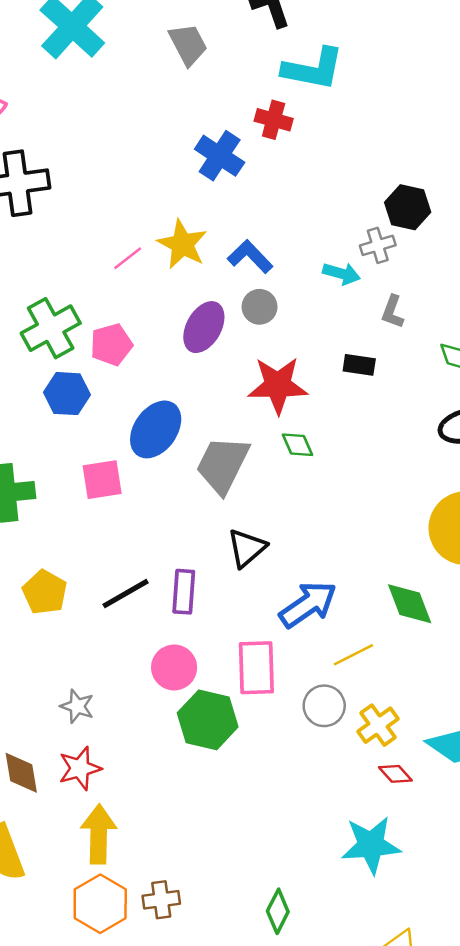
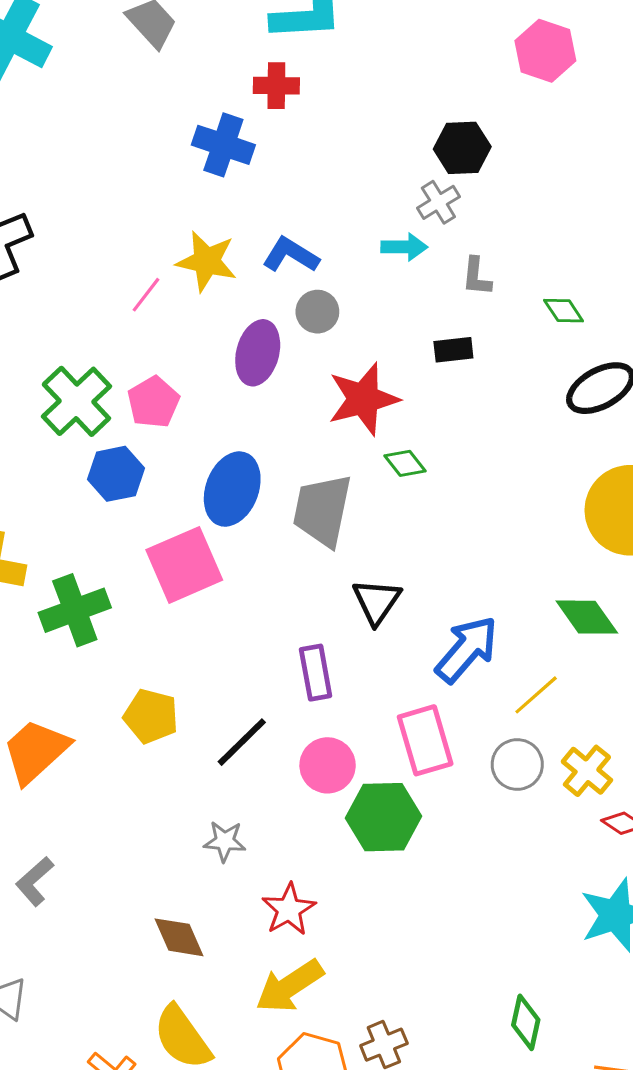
pink square: (102, 480) -> (184, 565), size x1.4
black line: (126, 594) -> (242, 742), moved
red star: (80, 768) -> (289, 909), moved
yellow arrow: (99, 834) -> (290, 986), turned -110

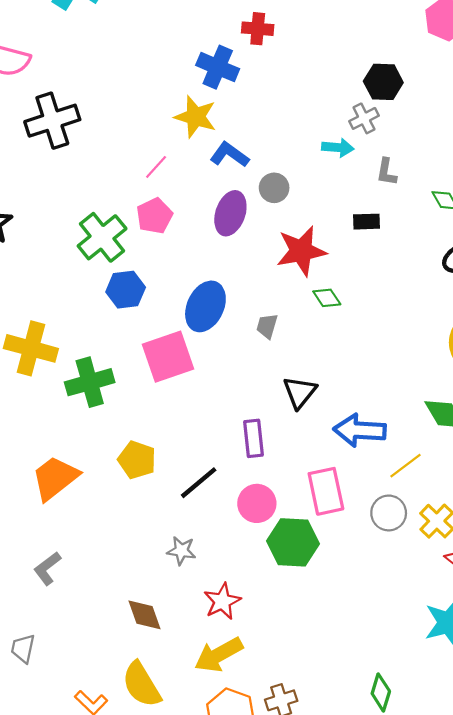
blue L-shape: (291, 255) -> (229, 155), moved
yellow star: (207, 261) -> (196, 117), moved
pink pentagon: (153, 402) -> (154, 216), moved
gray trapezoid: (322, 510) -> (267, 326), size x0.5
blue arrow: (467, 649) -> (360, 430), turned -132

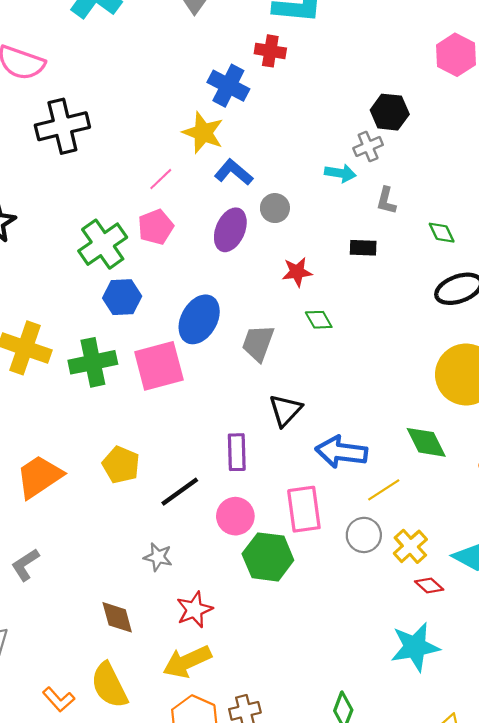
red star: (301, 251) -> (297, 272), size x0.6
gray trapezoid: (267, 326) -> (258, 343), size x1.5
green cross: (90, 382) -> (93, 362), moved

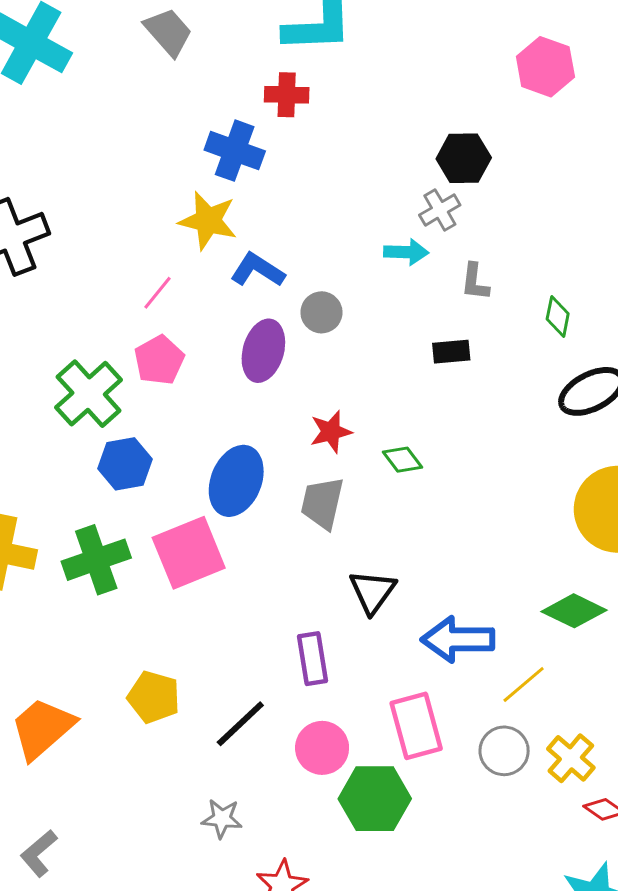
green diamond: (442, 233) -> (558, 316), turned 44
red star: (297, 272) -> (331, 432), moved
green diamond: (426, 442) -> (574, 611), turned -30

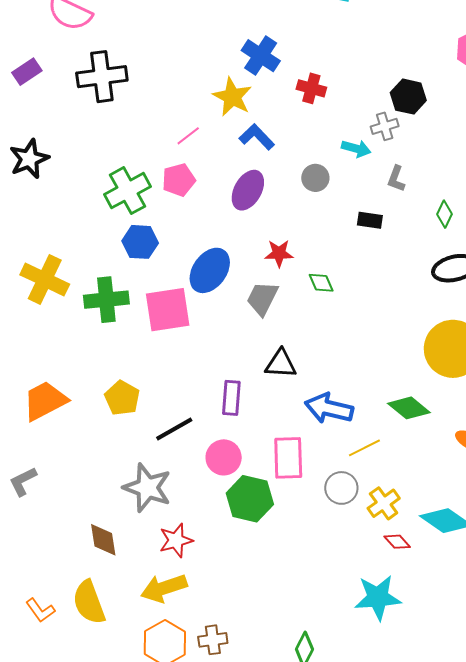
red cross: (287, 95) -> (311, 88), moved
gray circle: (321, 312) -> (315, 178), moved
black triangle: (372, 592) -> (281, 364), turned 44
gray star: (222, 819) -> (147, 488), size x1.8

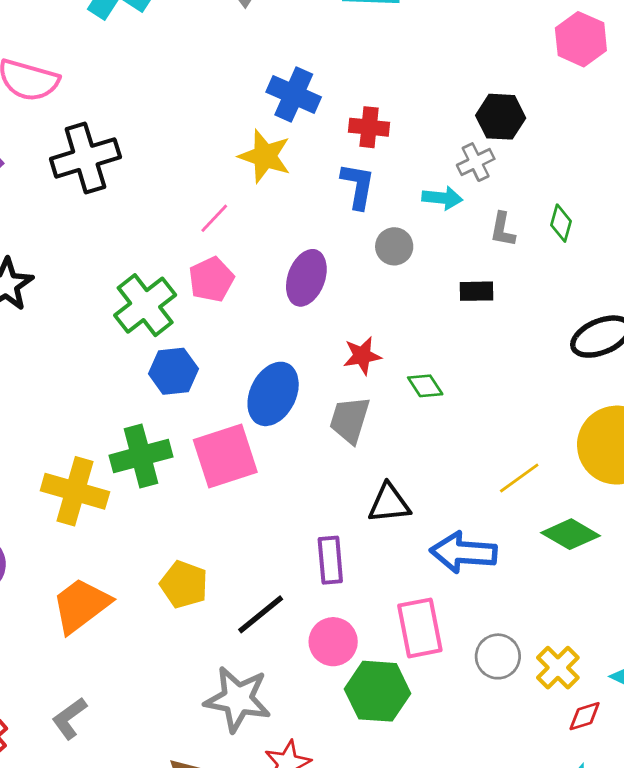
blue L-shape: (257, 137) -> (358, 186), moved, turned 63
green diamond: (444, 214) -> (561, 223), moved
yellow cross: (45, 279) -> (75, 491), moved
yellow line: (364, 448) -> (519, 478), moved
red diamond: (397, 542) -> (585, 716), turned -56

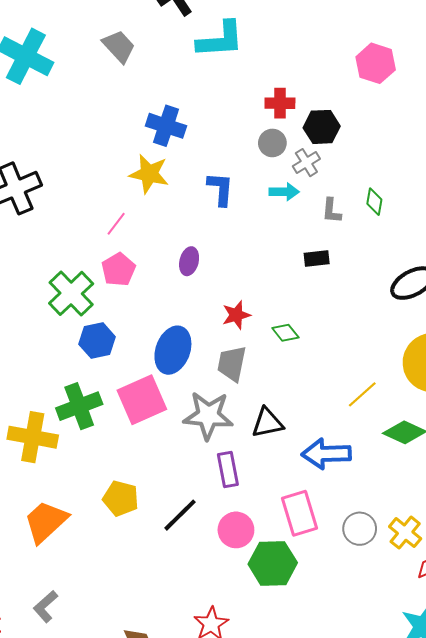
red cross: (369, 127) -> (280, 103), moved
gray circle: (394, 246) -> (272, 143), moved
purple ellipse: (306, 278) -> (189, 261), size x0.7
gray star: (238, 699) -> (208, 416), moved

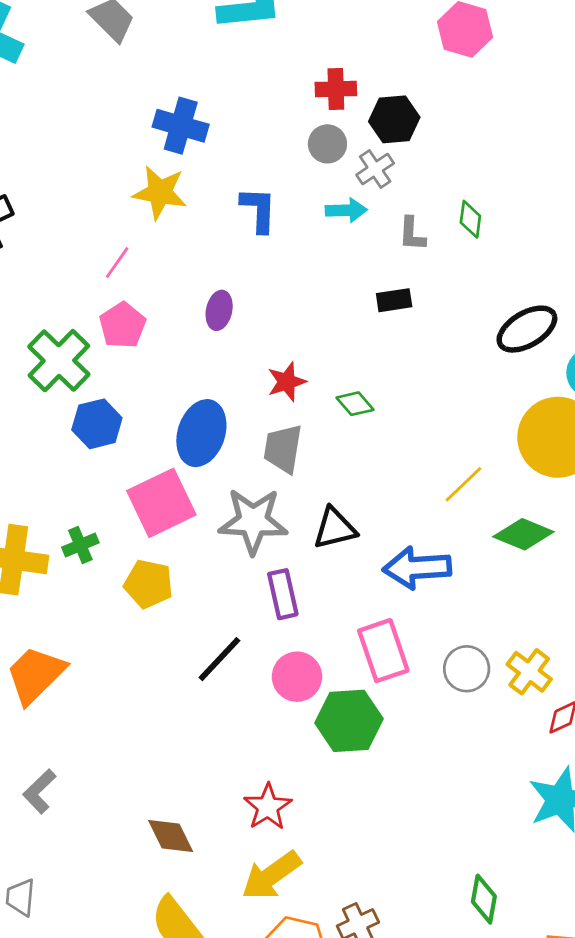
green cross: (79, 406) -> (80, 545), moved, size x0.6
yellow pentagon: (121, 498) -> (149, 584), moved

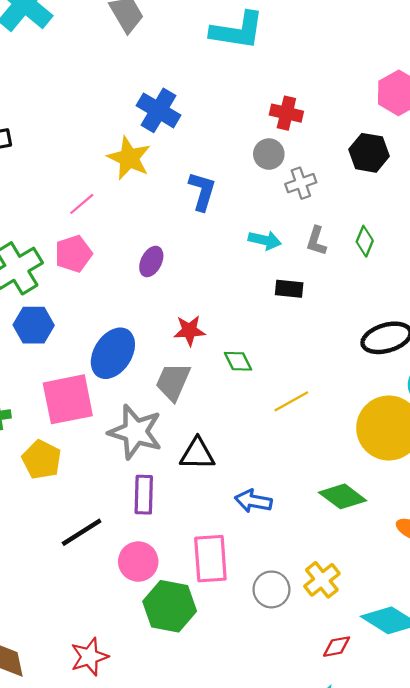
black hexagon: (394, 119) -> (369, 153), moved
cyan arrow: (346, 210) -> (265, 240), moved
yellow line: (463, 484) -> (291, 401), moved
blue arrow: (417, 568) -> (253, 501), size x0.7
yellow cross: (529, 672) -> (322, 580), moved

